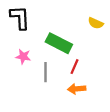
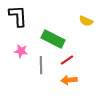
red line: (74, 67) -> (67, 60), turned 32

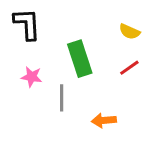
green rectangle: (53, 39) -> (80, 59), turned 45
red line: (67, 60) -> (129, 68), moved

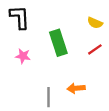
gray line: (62, 98) -> (48, 97), moved

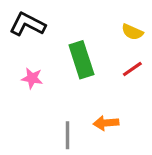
black L-shape: (20, 17) -> (27, 24), turned -60

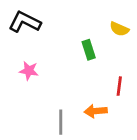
green rectangle: (81, 60) -> (89, 50), moved, size x0.6
red line: (132, 69) -> (119, 86), moved, turned -48

